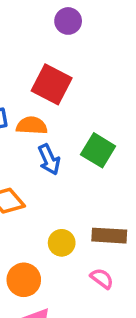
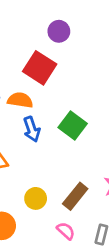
purple circle: (68, 21) -> (59, 31), moved
brown rectangle: (109, 236) -> (75, 196), turned -60

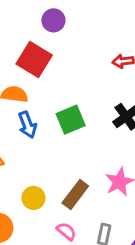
green square: (73, 125) -> (71, 120), turned 32

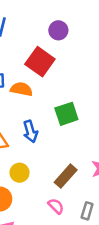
blue arrow: (27, 125) -> (30, 131), moved
yellow circle: (33, 198) -> (20, 173), moved

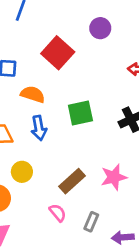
purple circle: (58, 30) -> (100, 28), moved
orange semicircle: (21, 89) -> (33, 94), moved

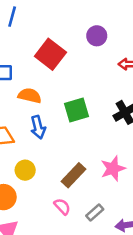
purple circle: (100, 28) -> (97, 36), moved
gray rectangle: (91, 222) -> (95, 213), turned 30

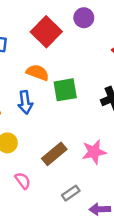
purple circle: (97, 36) -> (84, 18), moved
orange semicircle: (30, 96) -> (38, 73), moved
pink semicircle: (62, 206) -> (23, 181), moved

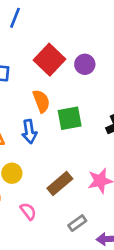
purple circle: (84, 18) -> (85, 64), moved
orange semicircle: (38, 73) -> (41, 101), turned 50

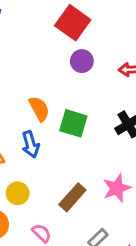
red square: (49, 60) -> (73, 23), moved
green square: (70, 118) -> (73, 123), turned 35

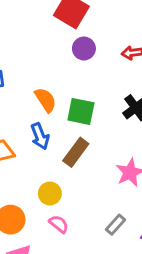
yellow circle: (18, 193) -> (50, 193), moved
brown rectangle: (72, 197) -> (76, 152), moved

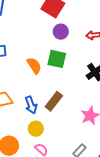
green square: (81, 111) -> (57, 59), moved
blue arrow: (40, 136) -> (31, 105), moved

